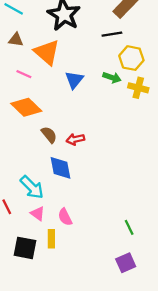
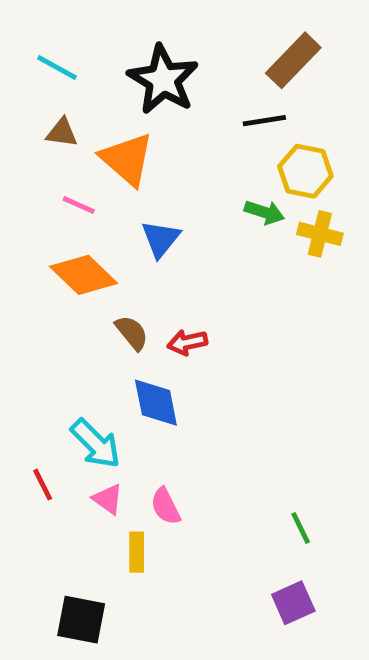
blue triangle: (74, 80) -> (161, 239), moved
black square: (25, 248) -> (81, 620), moved

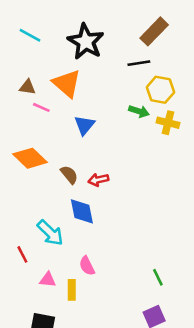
brown triangle: (62, 133) -> (27, 87), moved
orange diamond: (84, 275) -> (30, 158), moved
pink triangle: (108, 499) -> (48, 280), moved, turned -30

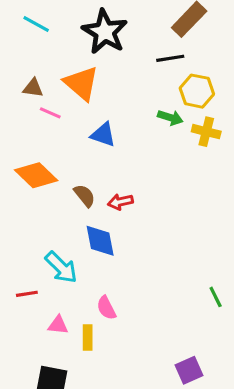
blue triangle: (84, 125) -> (103, 135), turned -50
red line: (22, 254) -> (27, 294), turned -72
green line: (158, 277) -> (216, 297), moved

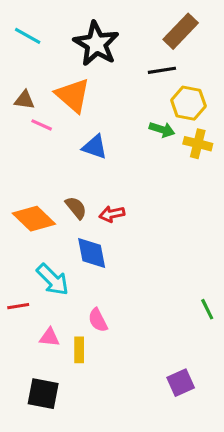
orange diamond: (36, 175) -> (34, 219), moved

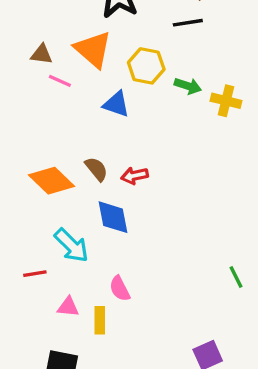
yellow hexagon: (188, 103) -> (146, 66), moved

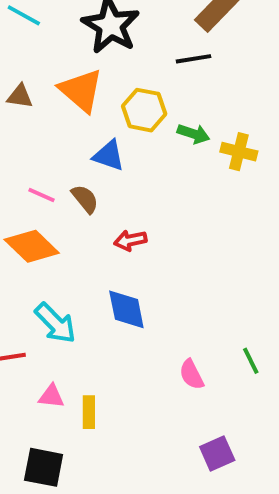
pink line: (60, 81) -> (42, 195), moved
brown semicircle: (96, 169) -> (85, 199), moved
blue diamond: (113, 217) -> (126, 309), moved
pink semicircle: (120, 289) -> (192, 375), moved

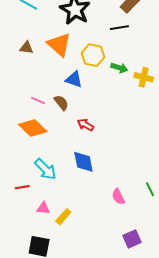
red arrow: (130, 240) -> (86, 125), turned 42
yellow rectangle: (89, 412) -> (63, 217), turned 42

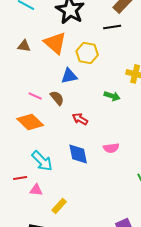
green arrow: (119, 68) -> (112, 96), moved
blue triangle: (74, 79) -> (69, 76), turned -30
pink semicircle: (118, 197) -> (111, 148), moved, turned -70
pink triangle: (43, 208) -> (36, 190), moved

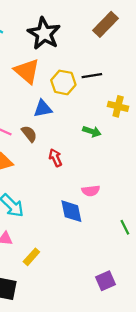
black line: (112, 27) -> (92, 76), moved
red arrow: (80, 119) -> (55, 158), turned 35
blue diamond: (78, 154) -> (71, 211), moved

